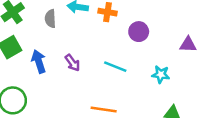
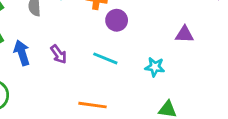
purple circle: (139, 32) -> (117, 20), moved

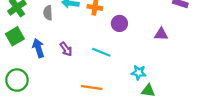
purple circle: (117, 20) -> (119, 23), moved
cyan star: (155, 67) -> (139, 73), moved

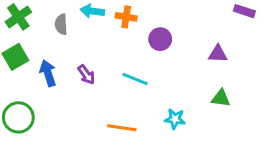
cyan star: (139, 73) -> (175, 119), moved
green triangle: (148, 91) -> (221, 98), moved

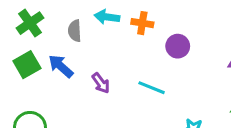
blue arrow: (48, 73) -> (61, 66), moved, turned -30

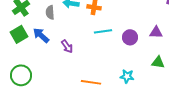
purple circle: (178, 46) -> (130, 37), moved
cyan line: (152, 88) -> (103, 31), moved, turned -30

